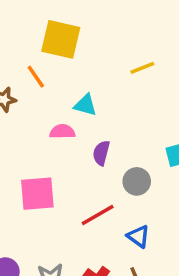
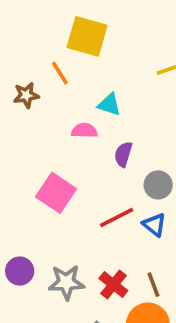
pink square: (37, 194) -> (56, 193), turned 36
blue triangle: (138, 236) -> (154, 225), moved

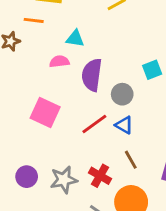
orange line: (60, 73) -> (34, 20), turned -42
purple semicircle: (123, 154) -> (92, 75), size x1.6
brown line: (153, 285) -> (131, 160), moved

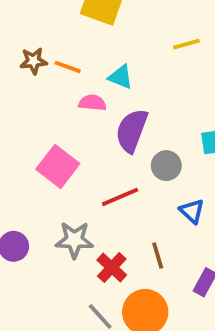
orange line: (34, 20) -> (68, 67), moved
blue triangle: (124, 125) -> (192, 211), moved
gray star: (64, 180) -> (74, 240), moved

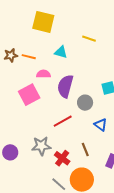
yellow line: (186, 44) -> (89, 39), turned 40
cyan triangle: (121, 77) -> (61, 52), moved
pink square: (58, 166) -> (29, 95), moved, turned 30

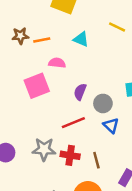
orange line: (29, 57) -> (42, 40), turned -32
purple semicircle: (65, 86) -> (80, 92), moved, size x0.6
blue triangle: (101, 125) -> (111, 125), moved
red cross: (62, 158) -> (70, 155), moved, turned -35

